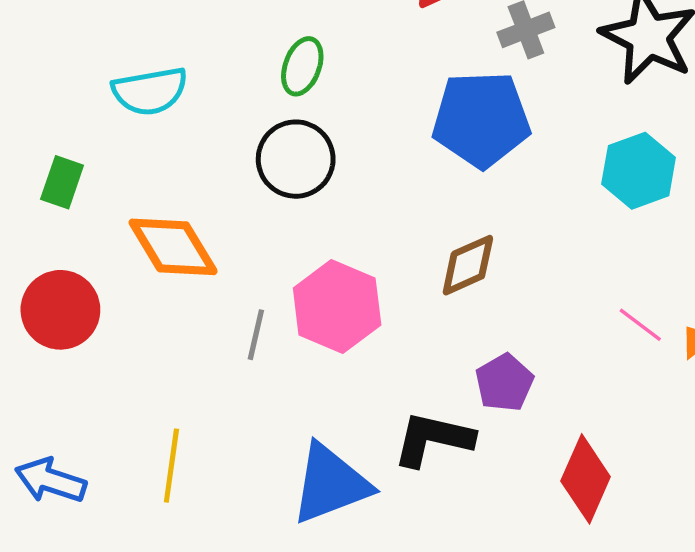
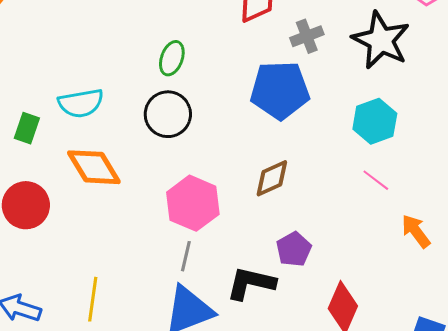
cyan semicircle: (150, 91) -> (81, 103), moved
pink line: (640, 325) -> (376, 180), moved
gray line: (256, 335) -> (186, 256), moved

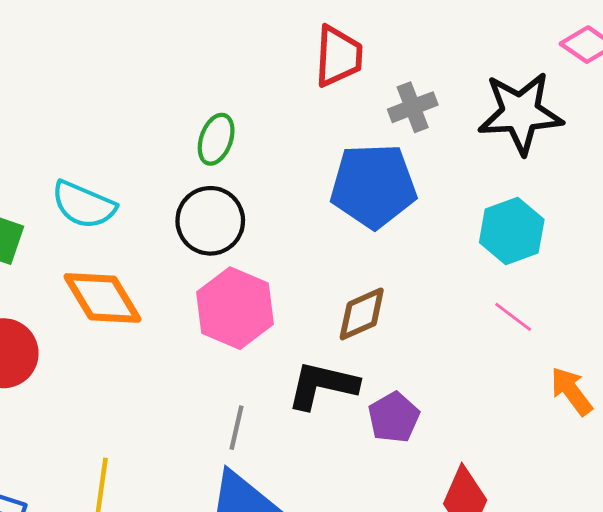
black star: (381, 40) -> (520, 113), turned -30
cyan semicircle: (81, 103) -> (84, 205), turned 33
pink hexagon: (193, 203) -> (235, 308), moved
black L-shape: (251, 283) -> (322, 385), moved

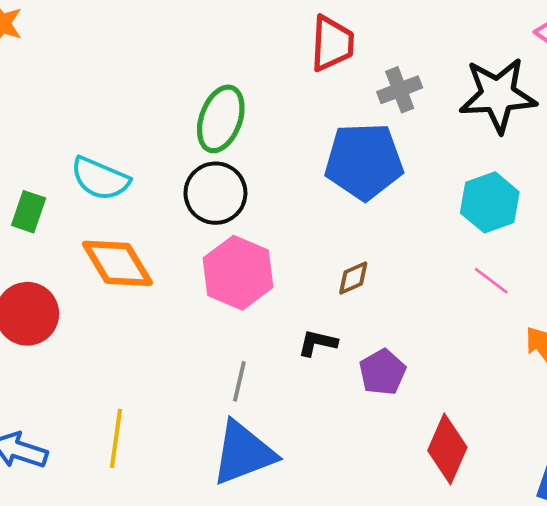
green ellipse: (216, 139) -> (221, 119), size x1.4
brown diamond: (362, 314) -> (353, 278), size x0.7
black L-shape: (322, 385) -> (318, 343), size x0.6

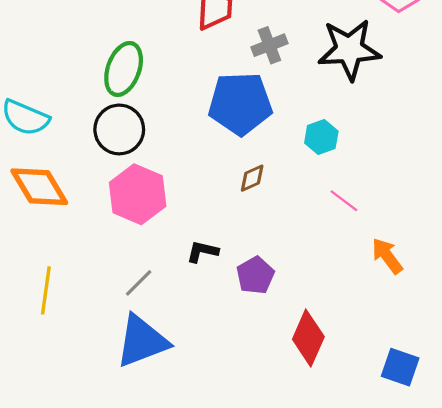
cyan hexagon: (490, 202) -> (321, 137), moved, size x0.7
brown diamond: (353, 278) -> (252, 178), moved
gray line: (239, 381) -> (139, 283), turned 32
yellow line: (116, 438) -> (46, 290), moved

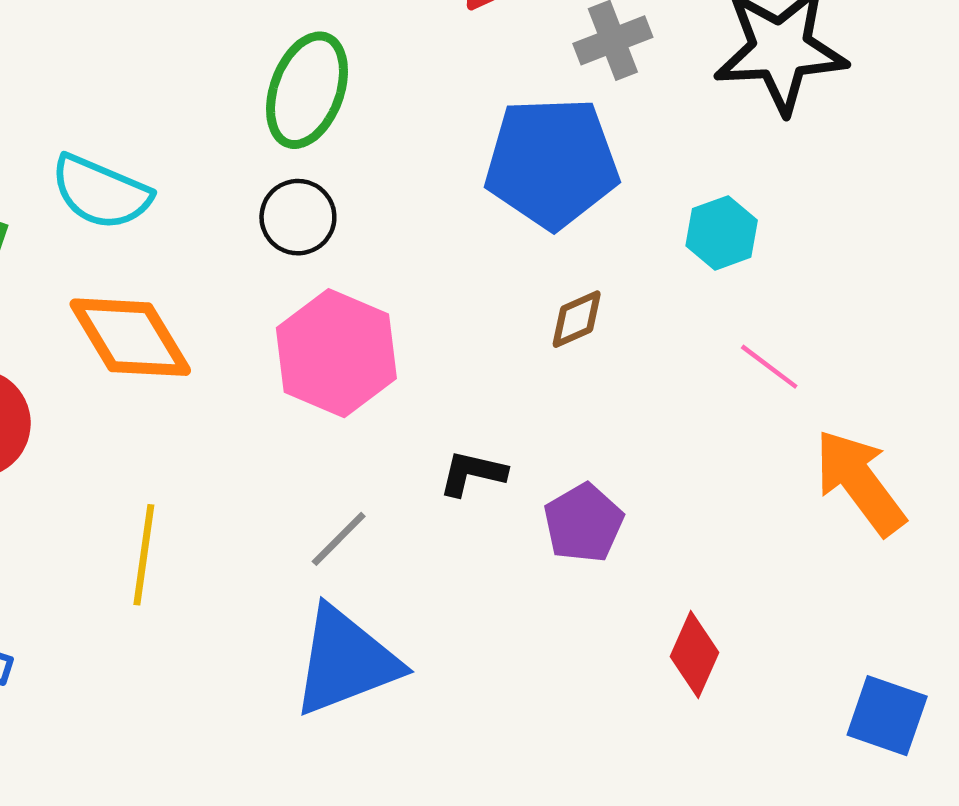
black circle: (119, 129) -> (298, 217), size x0.7
orange arrow: (387, 256) -> (860, 482), size x1.4
red diamond: (308, 338) -> (694, 654), size x0.7

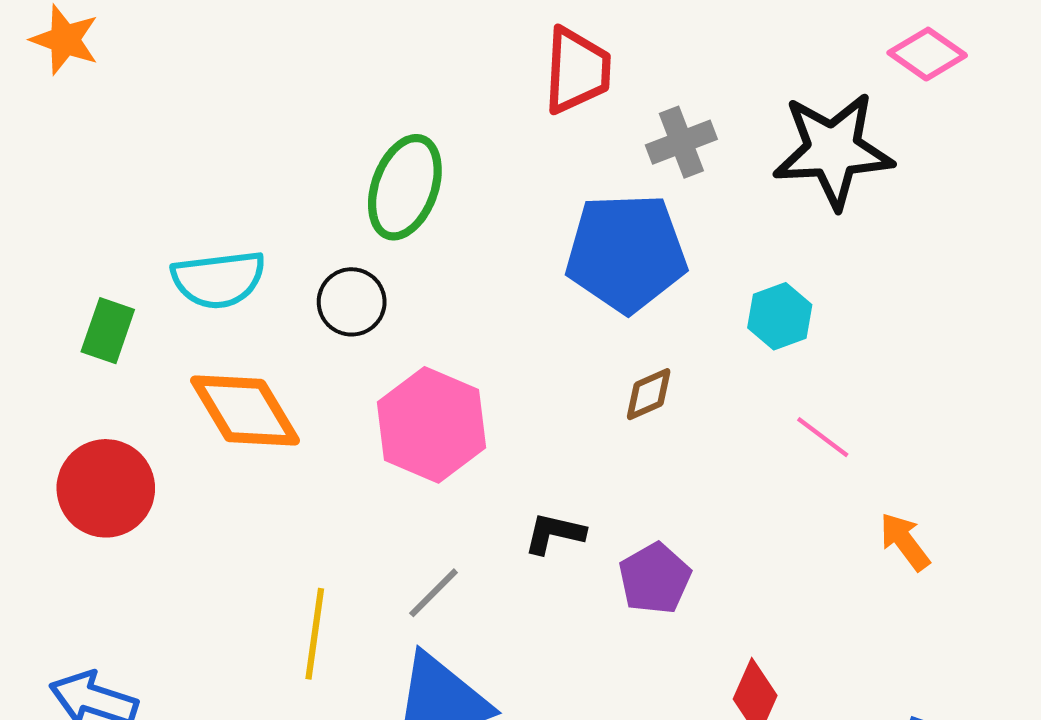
cyan semicircle: (101, 192) -> (218, 279), turned -30
black circle: (298, 217) -> (352, 302), moved
orange arrow: (860, 482) -> (905, 542), size x0.6
yellow line: (144, 555) -> (315, 634), moved

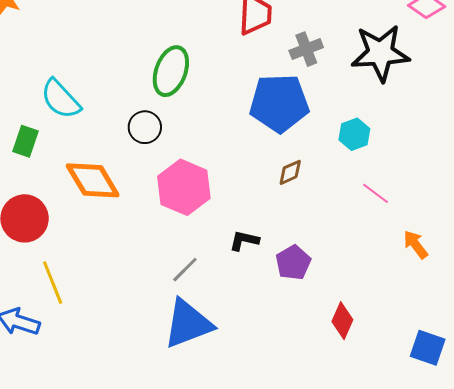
cyan semicircle: (218, 279) -> (61, 99), moved, turned 54
yellow line: (315, 634) -> (53, 283), moved, turned -30

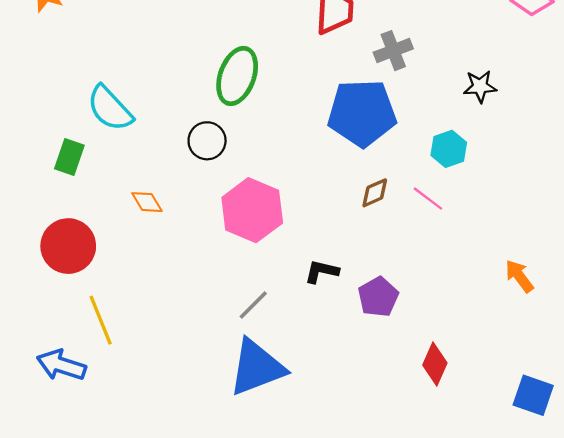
black star: (380, 53) -> (480, 86), moved, size x0.5
orange diamond: (93, 180) -> (147, 202), size x0.5
pink line: (375, 193) -> (428, 199), moved

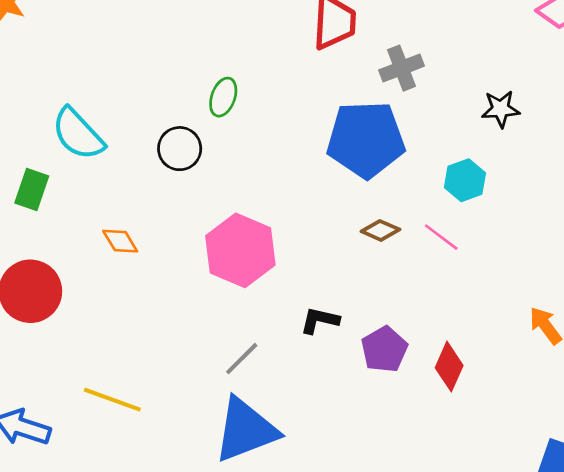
green ellipse: (237, 76) -> (223, 97), size x0.6
black circle: (207, 141) -> (180, 149), moved
brown diamond: (375, 193) -> (380, 230), turned 48
yellow line: (101, 320) -> (112, 400), moved, turned -48
red diamond: (435, 364) -> (449, 367), moved

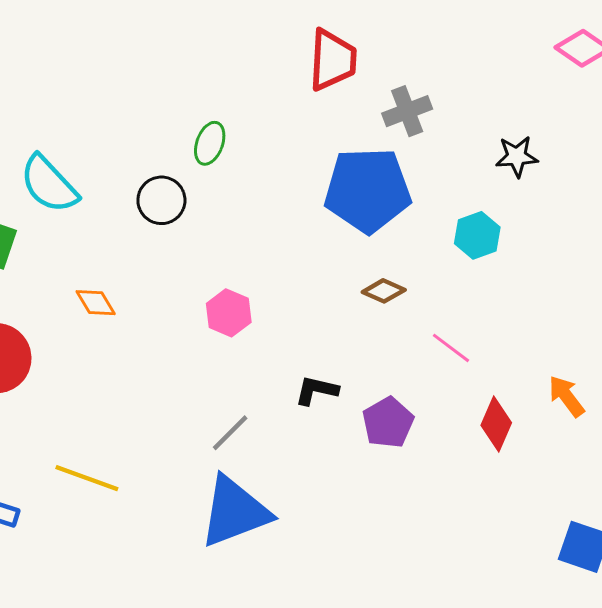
pink line: (441, 237) -> (451, 348), moved
pink hexagon: (240, 250) -> (229, 313), size x0.6
red diamond: (449, 367) -> (496, 424), moved

